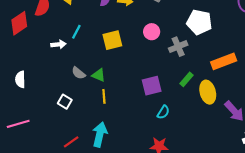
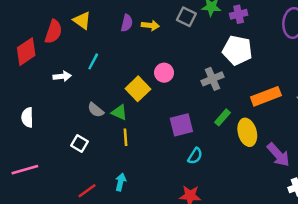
pink circle: (152, 32) -> (164, 73), moved
yellow square: (112, 40) -> (138, 89), moved, turned -30
white arrow: (58, 44) -> (62, 76), moved
cyan arrow: (100, 134) -> (121, 182), size x0.6

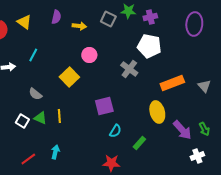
purple semicircle: (127, 23) -> (56, 17), moved
pink circle: (164, 73) -> (89, 55), moved
gray cross: (212, 79) -> (129, 69), turned -30
green triangle: (119, 112) -> (40, 118), moved
green rectangle: (222, 117) -> (139, 143), moved

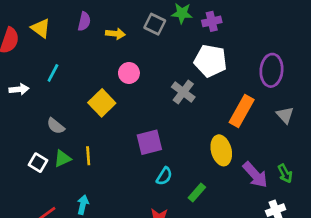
purple ellipse: (194, 24) -> (271, 70), moved
orange rectangle: (172, 83) -> (242, 111), turned -40
green triangle: (40, 118) -> (62, 159), turned -48

